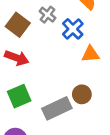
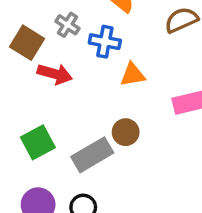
blue cross: (73, 29) -> (105, 42), turned -30
red arrow: (17, 58) -> (55, 74), moved

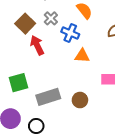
red arrow: (55, 74) -> (37, 45), turned -144
brown circle: (126, 132) -> (80, 100), moved

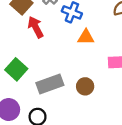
green square: (18, 83) -> (16, 69), turned -30

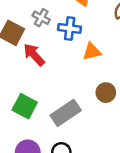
brown circle: (85, 86) -> (106, 93), moved

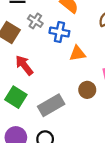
red arrow: (34, 55) -> (24, 65), moved

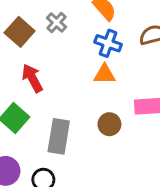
blue cross: (59, 32) -> (108, 43), moved
gray rectangle: (51, 105) -> (59, 136), turned -60

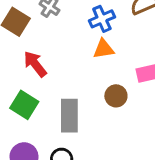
blue cross: (108, 43) -> (102, 19), turned -35

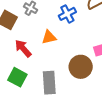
orange triangle: (104, 49) -> (49, 37), moved
brown circle: (116, 96) -> (81, 67), size x1.5

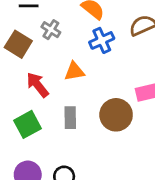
green square: (17, 77) -> (27, 124), turned 30
gray rectangle: (49, 83) -> (70, 118), moved, size x0.7

